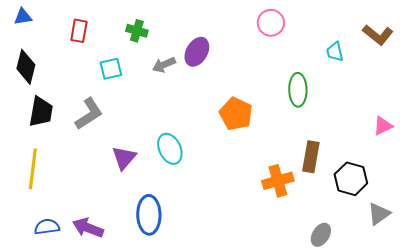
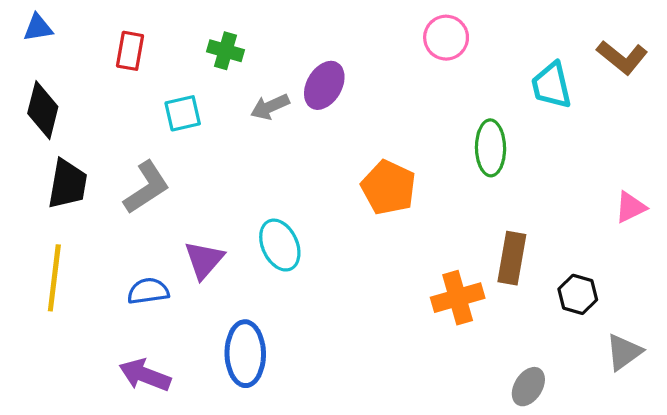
cyan trapezoid: (335, 52) -> (551, 85), size x1.4
black hexagon: (351, 179) -> (578, 294), size x0.7
blue semicircle: (47, 227) -> (148, 291), moved

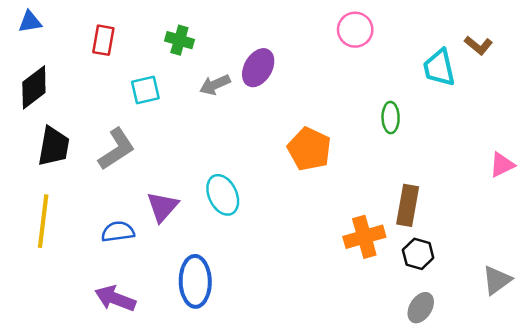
brown L-shape: (622, 57) -> (478, 45), moved, size x0.7
black diamond: (43, 110) -> (34, 87), turned 39
green ellipse: (491, 148) -> (391, 118), size x0.7
black hexagon: (578, 294) -> (418, 254), moved

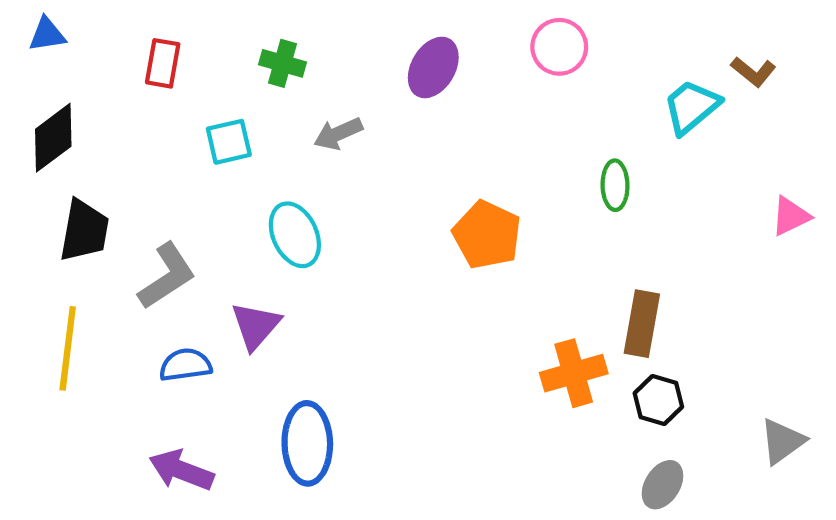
purple ellipse: (258, 68) -> (433, 67), moved
cyan trapezoid: (439, 68) -> (691, 107), turned 63
gray L-shape: (117, 149) -> (167, 276), moved
pink triangle: (502, 165) -> (791, 216), moved
cyan ellipse: (223, 195) -> (295, 235), moved

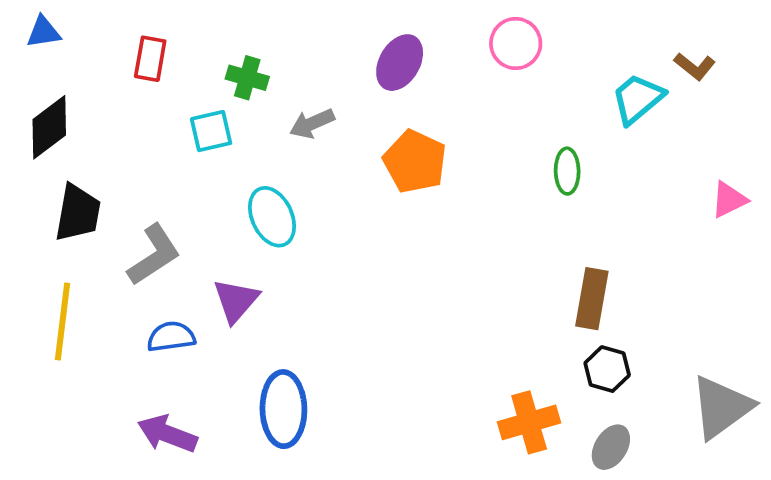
green cross: (282, 63) -> (247, 78), moved
orange pentagon: (487, 235) -> (415, 162), moved
orange cross: (574, 373) -> (529, 422), moved
gray triangle: (782, 441) -> (721, 407), size x1.5

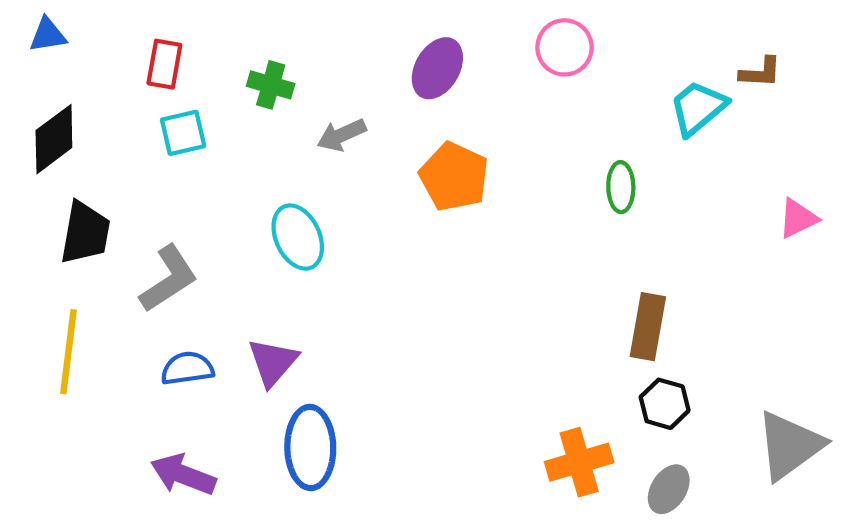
brown L-shape: (695, 66) -> (760, 72), turned -36
cyan square: (211, 131) -> (183, 133), moved
purple triangle: (236, 301) -> (273, 362), moved

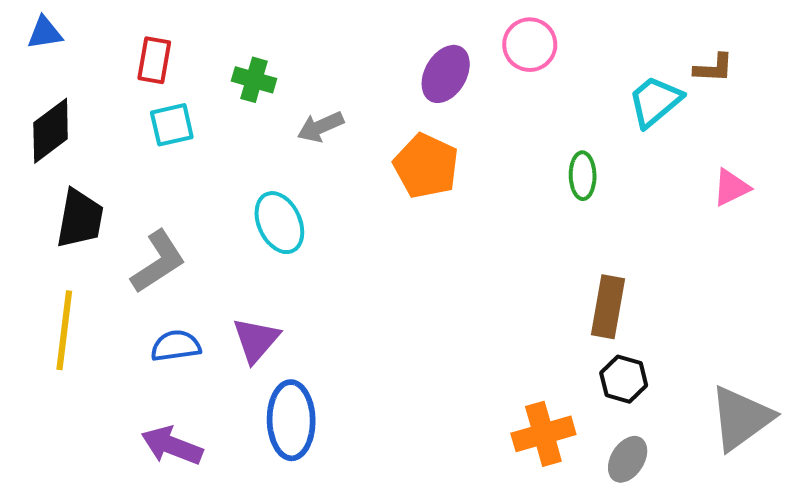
purple ellipse: (437, 68) -> (446, 74), moved
pink triangle: (798, 218) -> (731, 187), moved

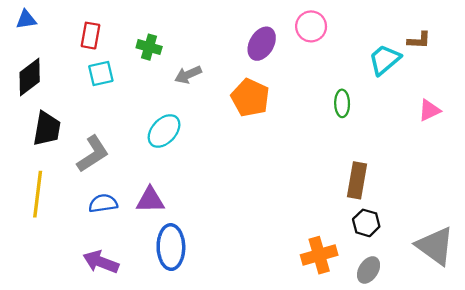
cyan ellipse: (279, 223) -> (164, 131), turned 68
purple triangle: (256, 340) -> (150, 200), turned 48
gray triangle: (741, 418) -> (435, 246), turned -48

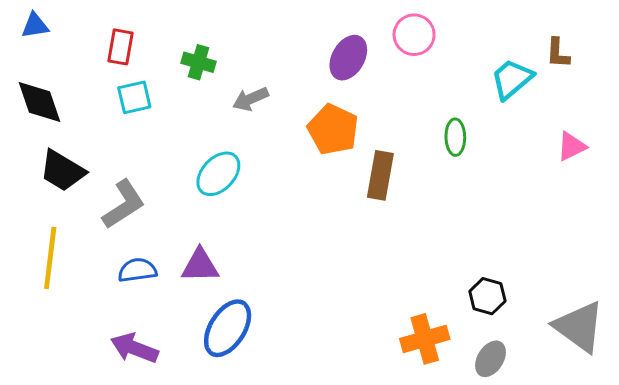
brown L-shape: (419, 40) -> (558, 53), turned 90
black diamond: (30, 77) -> (39, 102), turned -72
black trapezoid: (47, 129) -> (62, 171), turned 111
brown rectangle: (357, 180) -> (380, 175), moved
blue ellipse: (171, 247) -> (228, 328), turned 33

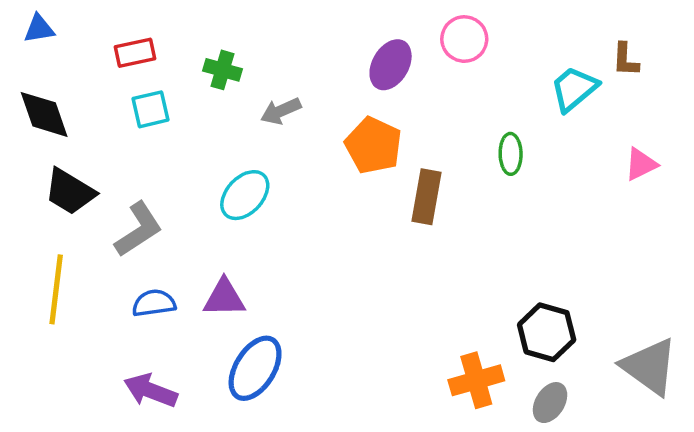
red rectangle: (121, 47) -> (135, 53), turned 68
black hexagon: (487, 296) -> (547, 332), size x1.4

